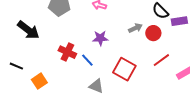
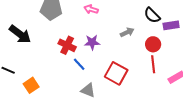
red circle: (153, 33) -> (153, 44), moved
red cross: (67, 52) -> (67, 45), moved
red line: (161, 60) -> (153, 64), turned -60

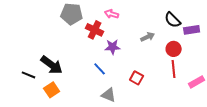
black arrow: (20, 34) -> (52, 65), moved
red cross: (67, 45) -> (95, 30), moved
red square: (116, 73) -> (137, 78), size x0.6

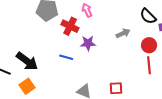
pink arrow: (112, 14) -> (87, 10), turned 48
blue line: (100, 69) -> (66, 57), moved, turned -32
red square: (137, 78) -> (116, 88), moved, turned -32

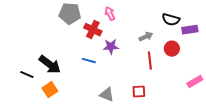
black semicircle: (148, 16) -> (171, 20), turned -30
red line: (149, 65) -> (150, 61), moved

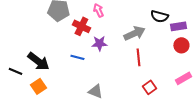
gray arrow: (146, 37) -> (134, 33), size x1.5
red circle: (172, 49) -> (181, 45), moved
red square: (139, 92) -> (149, 87), moved, turned -32

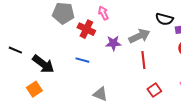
purple star: (99, 43) -> (113, 43), moved
black line: (15, 71) -> (15, 50), moved
orange square: (38, 86) -> (34, 89), moved

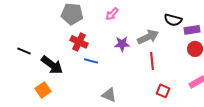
pink arrow: (103, 13) -> (112, 14), turned -112
red cross: (86, 29) -> (79, 42), moved
red square: (154, 90) -> (163, 91), turned -32

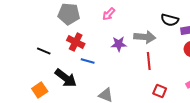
gray arrow: (148, 37) -> (145, 37), turned 30
black line: (24, 51) -> (44, 51), moved
black arrow: (52, 65) -> (66, 78), moved

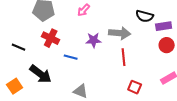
blue line: (88, 61) -> (71, 57), moved

